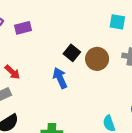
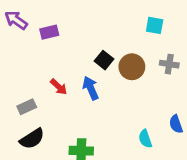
red arrow: (12, 72) -> (59, 87), moved

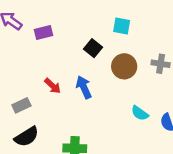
cyan square: (155, 25) -> (122, 26), moved
black square: (104, 60) -> (93, 48), moved
cyan semicircle: (145, 139) -> (140, 113), moved, turned -36

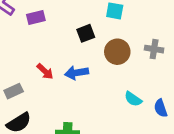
black square: (93, 48) -> (86, 33), turned 30
blue arrow: (84, 87) -> (77, 73), turned -75

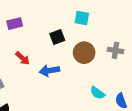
red arrow: (45, 71) -> (23, 58), moved

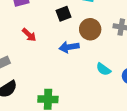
blue arrow: (49, 71) -> (69, 47), moved

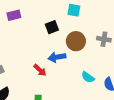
red arrow: (29, 35) -> (40, 70), moved

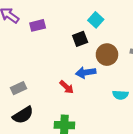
cyan square: (74, 10) -> (96, 20), moved, turned 32
cyan semicircle: (88, 77) -> (120, 95), turned -32

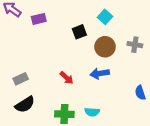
cyan square: (96, 20) -> (105, 17), moved
blue arrow: (86, 72) -> (100, 73), moved
cyan semicircle: (120, 95) -> (92, 112), moved

